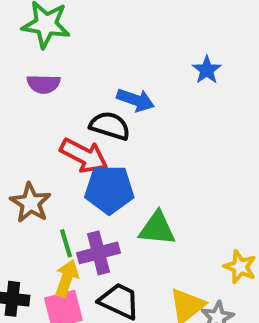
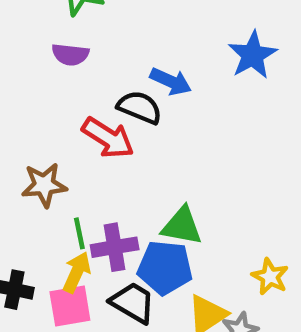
blue star: (207, 70) -> (253, 55), size x1.5
blue pentagon: (109, 190) -> (165, 268), moved
brown star: (31, 203) -> (44, 185), turned 30

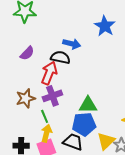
purple semicircle: (70, 55) -> (27, 53), moved, turned -42
red arrow: (108, 138) -> (49, 73), turned -90
purple cross: (115, 247) -> (52, 96), moved

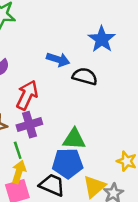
black semicircle: (60, 57) -> (85, 76), moved

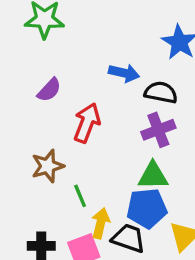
purple cross: (29, 125) -> (158, 130), moved
yellow arrow: (19, 172) -> (101, 223), moved

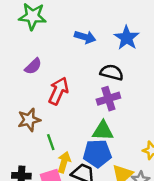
blue arrow: (124, 73) -> (85, 37), moved

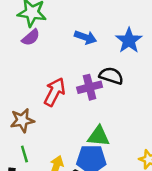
purple semicircle: (33, 66) -> (31, 37), moved
purple cross: (108, 99) -> (90, 87), moved
green line: (51, 142) -> (24, 154), moved

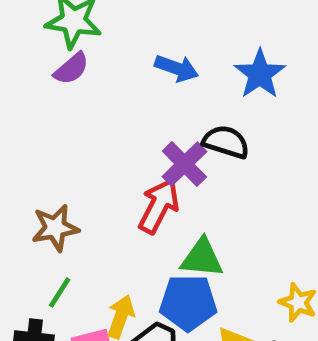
purple cross: (90, 87) -> (184, 164), turned -30
red arrow: (55, 92) -> (159, 206), moved
green line: (24, 154) -> (60, 293), turned 49

